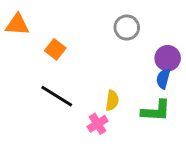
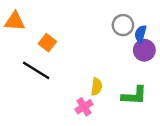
gray circle: (127, 28) -> (123, 25), moved
blue semicircle: (163, 79) -> (141, 34), moved
black line: (57, 96) -> (36, 70), moved

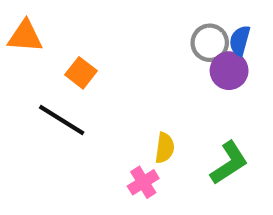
blue semicircle: (141, 34) -> (240, 41), moved
purple circle: (144, 50) -> (229, 71), moved
green L-shape: (134, 95) -> (229, 163), turned -36

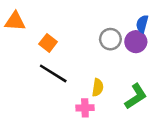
gray circle: (210, 43) -> (110, 39), moved
black line: (62, 120) -> (53, 73), moved
pink cross: (143, 182) -> (85, 108), turned 30

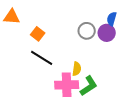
green L-shape: (136, 96) -> (89, 86), moved
pink cross: (85, 108) -> (67, 85), size x1.6

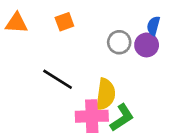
orange square: (38, 34) -> (64, 22), moved, turned 32
yellow semicircle: (77, 69) -> (105, 94), size x1.6

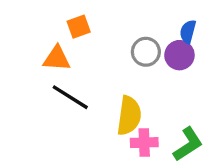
orange triangle: (16, 23) -> (57, 59), moved
pink cross: (92, 116) -> (144, 143), moved, size x0.7
green L-shape: (122, 118) -> (188, 144), moved

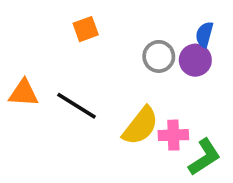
orange triangle: (57, 59) -> (24, 93), moved
yellow semicircle: (129, 116) -> (140, 126), turned 30
pink cross: (144, 143) -> (173, 135), moved

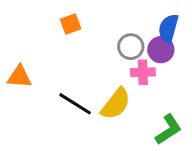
blue semicircle: (204, 35) -> (168, 29), size x1.4
black line: (77, 106) -> (75, 104), moved
pink cross: (173, 135) -> (143, 72), moved

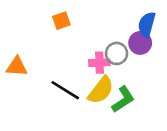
gray circle: (131, 47) -> (117, 53), moved
pink cross: (143, 72) -> (99, 63), moved
green L-shape: (168, 129) -> (123, 99), moved

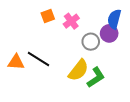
pink cross: (99, 63) -> (71, 21), moved, turned -35
orange triangle: (17, 67) -> (16, 62), moved
black line: (65, 90) -> (39, 59), moved

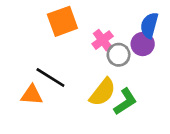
orange square: (48, 16) -> (62, 21), size x1.6
pink cross: (71, 21) -> (103, 40), moved
orange triangle: (16, 62) -> (32, 95), moved

